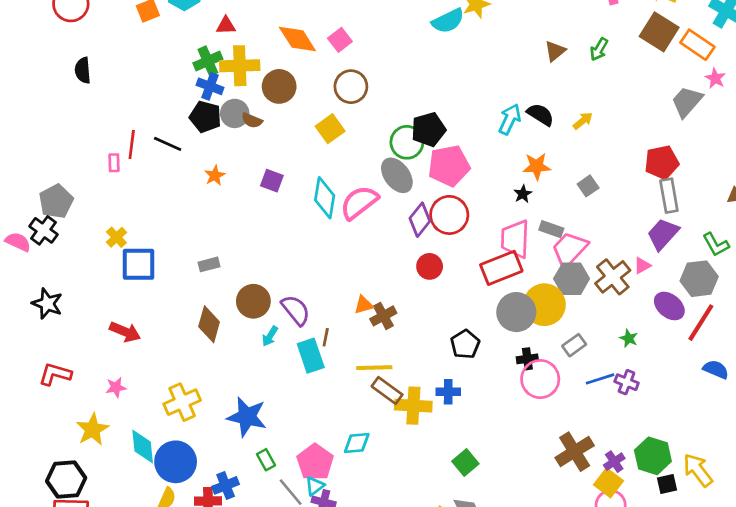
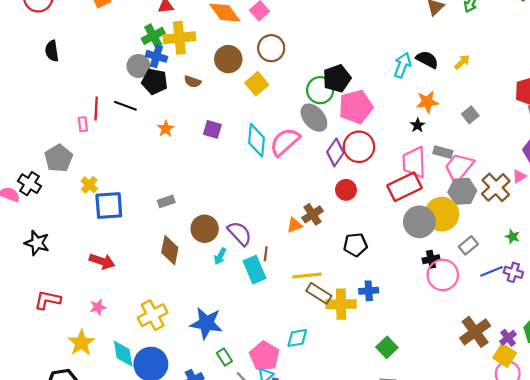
brown circle: (279, 86) -> (228, 59), moved
gray circle: (235, 113) -> (138, 66), moved
gray pentagon: (56, 201) -> (59, 158), moved
brown cross: (383, 316) -> (312, 214), moved
black pentagon: (465, 344) -> (355, 245), moved, turned 30

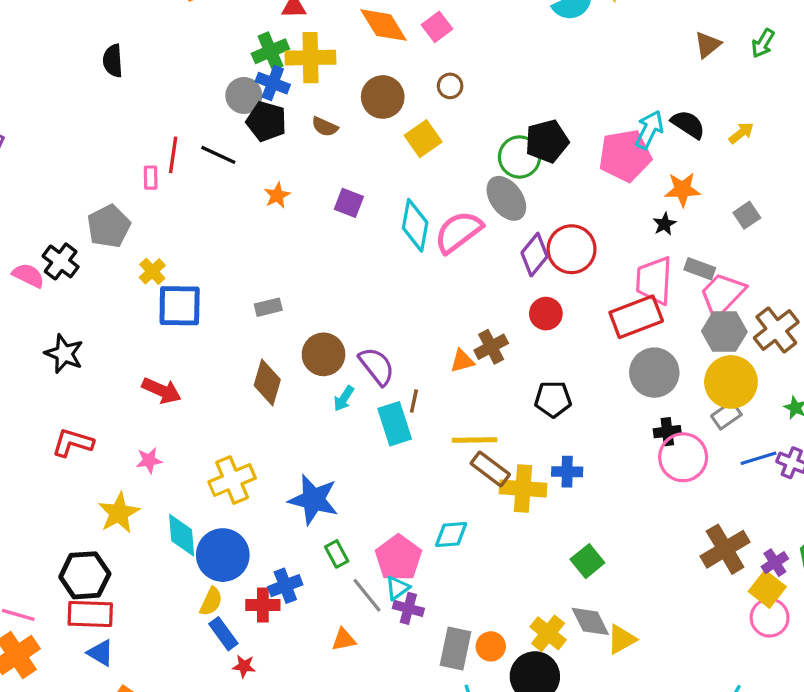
brown circle: (271, 48) -> (450, 86), size x0.6
pink pentagon: (356, 107) -> (625, 156), moved
yellow circle: (442, 214) -> (731, 382), moved

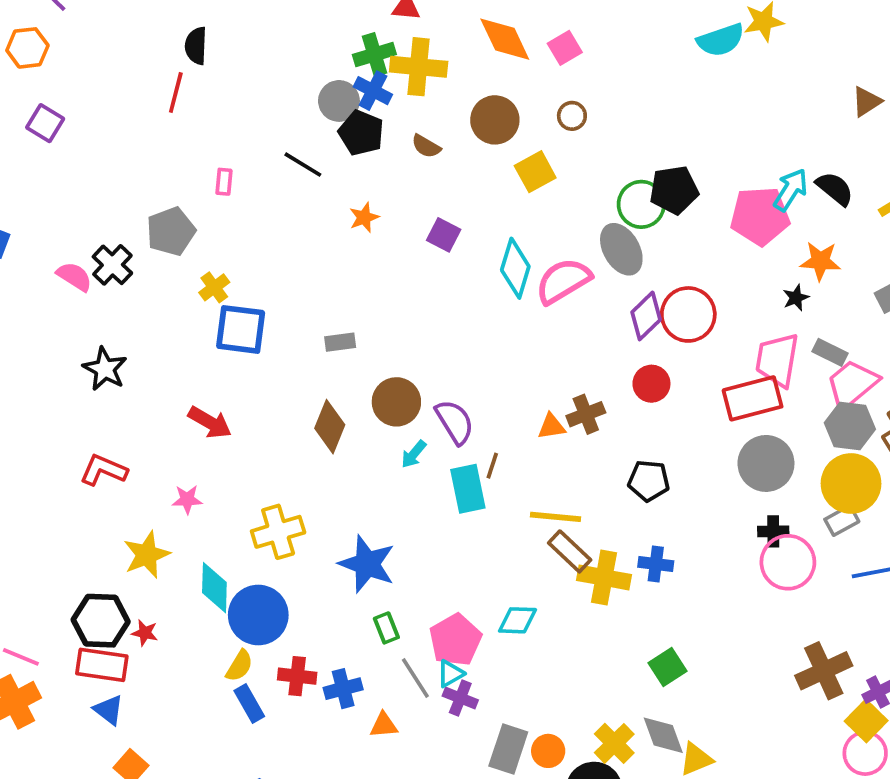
red line: (173, 155) -> (176, 92), moved
blue cross: (285, 586) -> (343, 689), moved
red star: (244, 666) -> (145, 633), moved

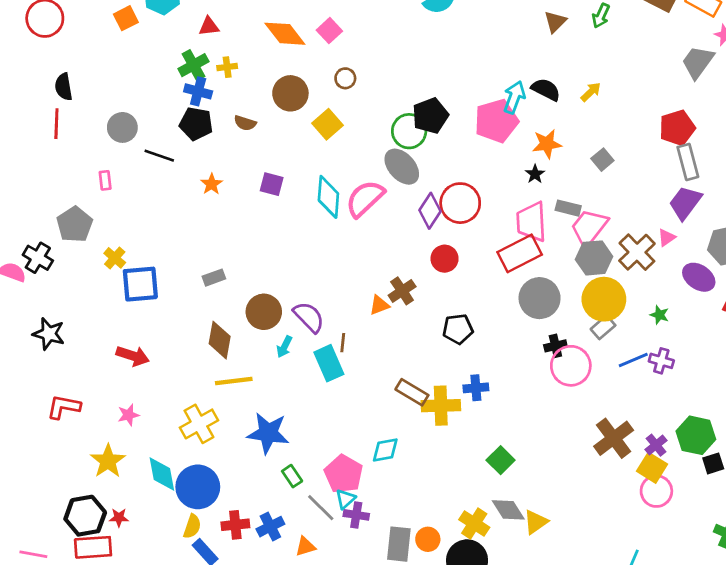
yellow cross: (419, 67) -> (227, 67), size x0.5
gray circle: (339, 101) -> (122, 127), moved
yellow line: (556, 517) -> (234, 381), moved

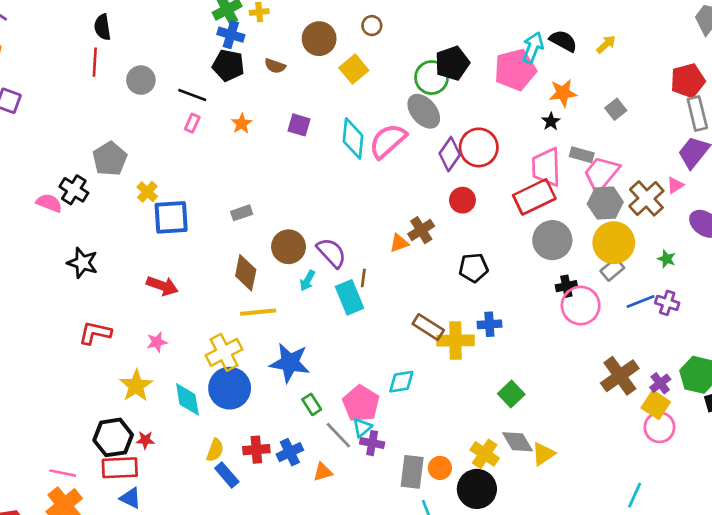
gray circle: (122, 127) -> (141, 80), moved
pink rectangle: (105, 180) -> (192, 123), moved, turned 30
blue circle: (198, 487) -> (230, 388), moved

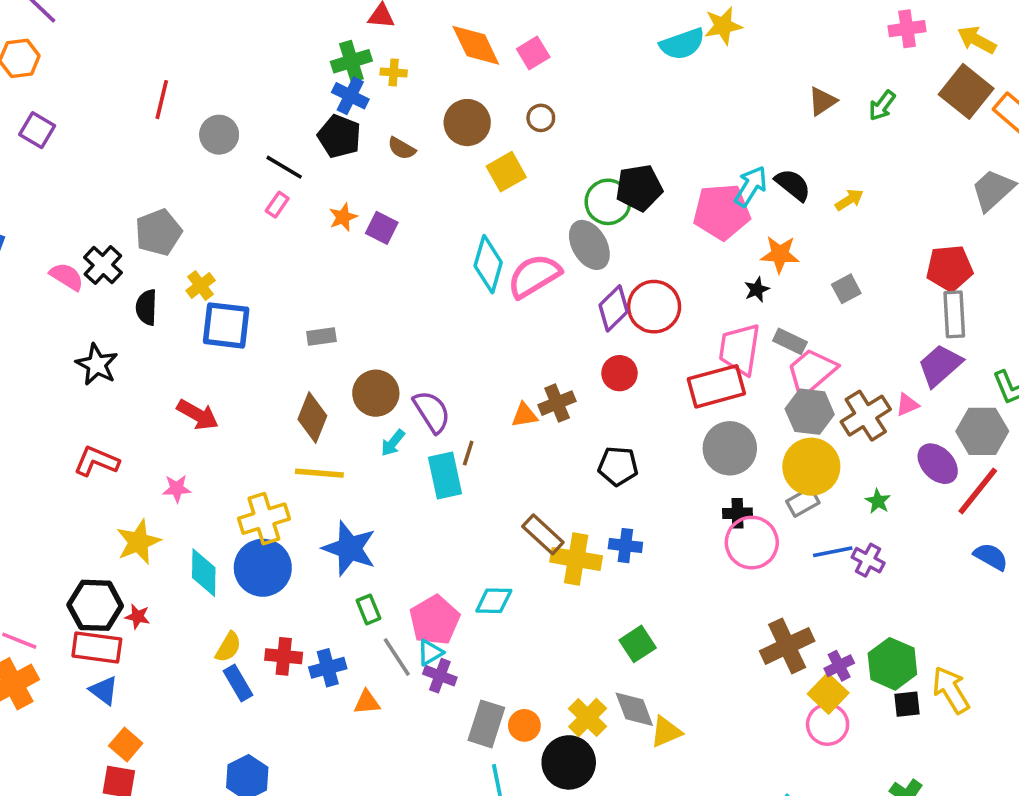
black semicircle: (102, 27) -> (146, 307), moved
purple square: (299, 125) -> (382, 228), moved

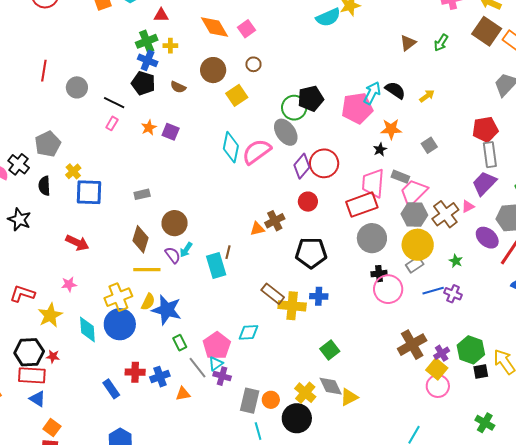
purple semicircle: (432, 412) -> (173, 255), moved, size x0.7
red L-shape: (96, 461) -> (22, 294), moved
black pentagon: (618, 466) -> (311, 253), size x1.4
yellow semicircle: (228, 647) -> (148, 302), moved

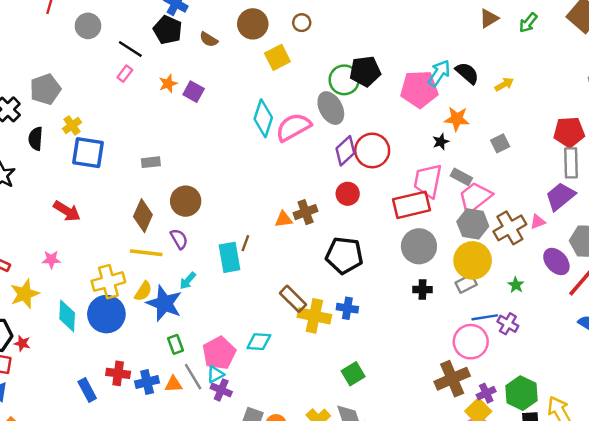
cyan arrow: (186, 250) -> (188, 281), moved
pink circle: (388, 289) -> (471, 342), moved
orange triangle: (183, 394) -> (173, 384), moved

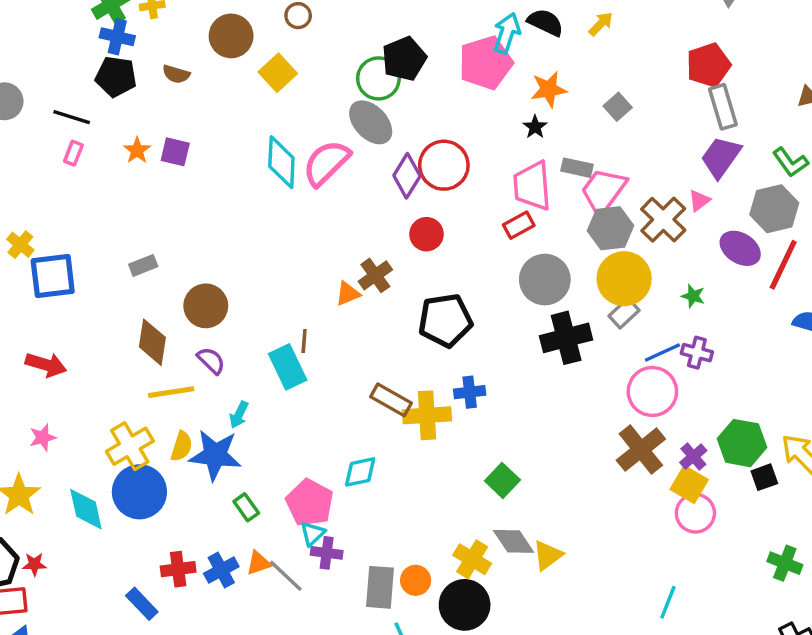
red rectangle: (412, 205) -> (519, 225), size x0.6
black cross: (422, 290) -> (566, 338), size x1.8
gray line: (193, 377) -> (286, 576), moved

